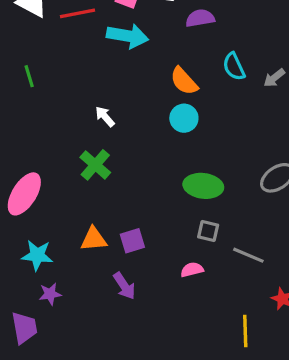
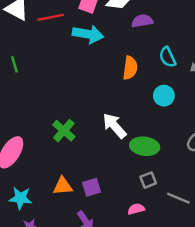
orange semicircle: (184, 81) -> (130, 68), turned -130
white arrow: (105, 117) -> (114, 126), moved, size x1.6
cyan circle: (184, 118) -> (164, 96), moved
gray square: (208, 231) -> (148, 180), turned -35

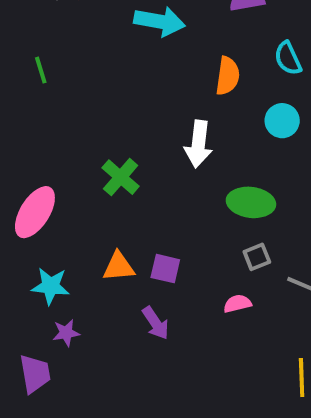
white arrow: (114, 126) -> (198, 144), moved, turned -132
purple square: (92, 187) -> (165, 269), turned 30

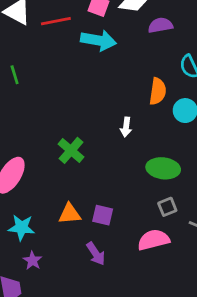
orange semicircle: (228, 76) -> (158, 91), moved
white arrow: (198, 144) -> (126, 127), size x0.6
pink semicircle: (237, 304) -> (154, 240), size x1.6
purple star: (66, 333) -> (32, 260), turned -30

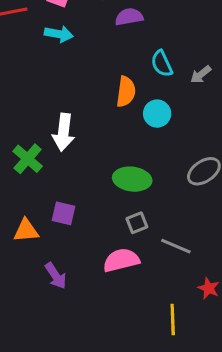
cyan arrow: (99, 40) -> (59, 34), size x0.7
white arrow: (126, 127) -> (63, 132), moved, size x1.6
purple square: (103, 215) -> (63, 213), moved

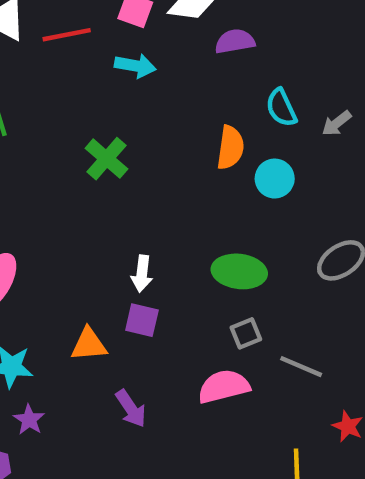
white arrow: (63, 132) -> (142, 274), moved, size x0.7
green cross: (28, 159) -> (107, 159), moved

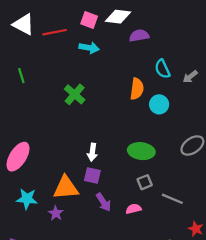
orange triangle: (89, 344) -> (66, 188), size x1.4
pink semicircle: (224, 386) -> (134, 209), size x0.6
purple arrow: (131, 409) -> (104, 202), moved
purple star: (29, 420) -> (56, 213), moved

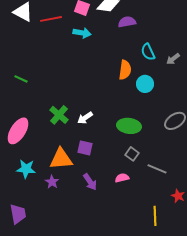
green line: (21, 76) -> (21, 79), moved, turned -48
green cross: (75, 94) -> (59, 115), moved
white arrow: (92, 152) -> (85, 118), moved, turned 49
gray square: (145, 182) -> (132, 154), turned -32
purple arrow: (104, 202) -> (90, 182), moved

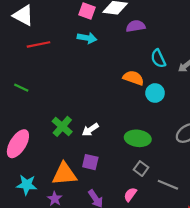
red line: (51, 19) -> (38, 44), moved
orange semicircle: (125, 70) -> (133, 78), turned -78
pink semicircle: (122, 178) -> (130, 194), turned -40

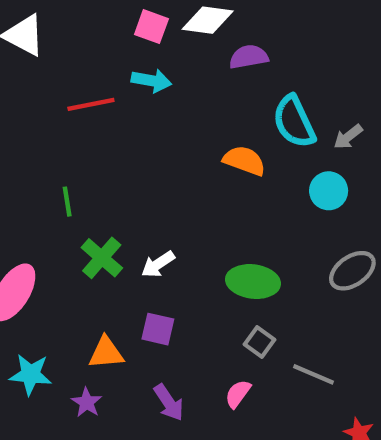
red line: (38, 44) -> (91, 104), moved
cyan semicircle: (158, 58) -> (294, 122), size x1.4
green line: (21, 88) -> (67, 202), moved, turned 56
cyan circle: (155, 93) -> (329, 191), moved
orange triangle: (64, 174) -> (106, 353), size x0.7

